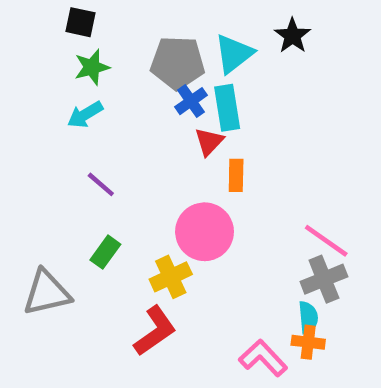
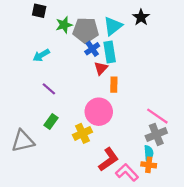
green star: (92, 67) -> (64, 25), moved
red L-shape: (155, 331) -> (109, 159), moved

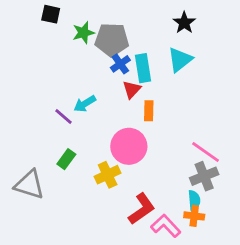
cyan triangle: (113, 26) -> (180, 60), moved
cyan arrow: (41, 55) -> (85, 104), moved
gray triangle: (23, 141) -> (29, 185), turned 30

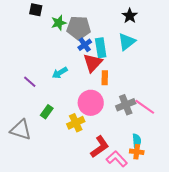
red triangle: (132, 89) -> (93, 63), size x1.5
purple line: (63, 116) -> (30, 82), moved
gray cross: (204, 176) -> (126, 105), moved

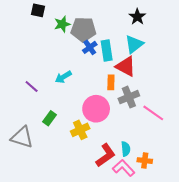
red triangle: (93, 63) -> (126, 66), moved, turned -45
gray cross: (126, 105) -> (129, 97), moved
cyan semicircle: (137, 141) -> (126, 149), moved

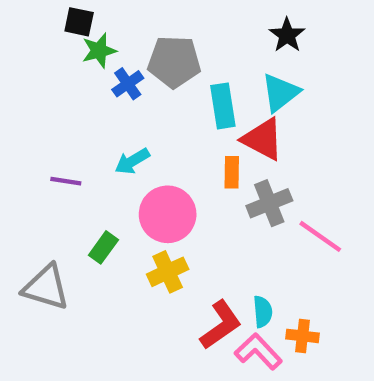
green star: (62, 24) -> (99, 51), moved
blue cross: (90, 47) -> (128, 84), moved
purple line: (32, 87) -> (66, 181), turned -32
pink circle: (96, 109) -> (168, 214), moved

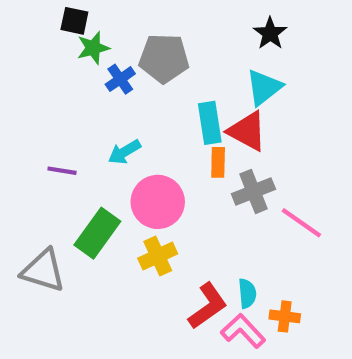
cyan rectangle: (223, 106) -> (210, 123), moved
green rectangle: (103, 247) -> (97, 233), size x1.6

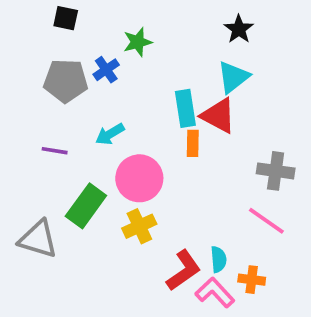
green star: (93, 48) -> (137, 42), moved
gray pentagon: (164, 58) -> (66, 81), moved
gray cross: (253, 191) -> (276, 171), moved, turned 30
pink line: (301, 223) -> (266, 221), moved

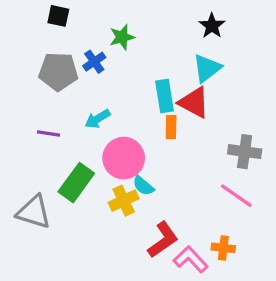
cyan semicircle: (219, 259) -> (143, 186), moved, turned 135

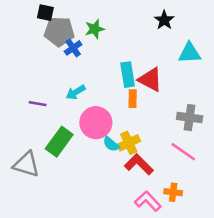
cyan triangle: (207, 68) -> (190, 53), moved, turned 35
gray pentagon: (58, 71) -> (59, 32), moved
yellow cross: (124, 201) -> (129, 143), moved
red L-shape: (163, 240) -> (139, 164), moved, turned -100

